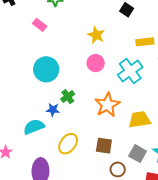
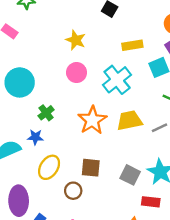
blue star: (53, 110) -> (35, 137), moved
yellow trapezoid: (140, 120) -> (129, 120), moved
brown circle: (118, 169) -> (73, 191), moved

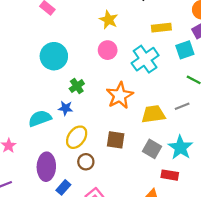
yellow trapezoid: (129, 120) -> (153, 114), moved
brown circle: (73, 191) -> (86, 162), moved

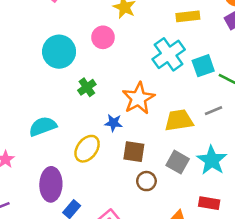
pink circle: (108, 50) -> (103, 37), moved
cyan square: (185, 50) -> (203, 66), moved
blue star: (66, 108) -> (113, 123), moved
brown circle: (86, 162) -> (146, 181), moved
red rectangle: (170, 175) -> (209, 203), moved

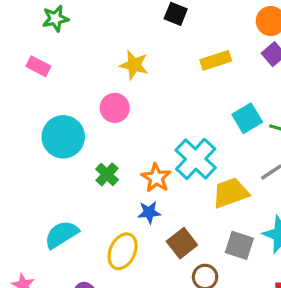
cyan cross: (169, 54) -> (196, 159), moved
orange star: (138, 98) -> (156, 178), moved, size x0.7
brown square: (134, 152) -> (182, 243), turned -35

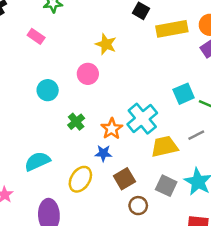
yellow rectangle: (216, 60) -> (172, 29), moved, size x1.4
cyan circle: (63, 137) -> (48, 90), size x0.7

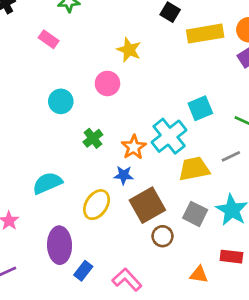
cyan square: (184, 94) -> (200, 108), moved
brown square: (124, 179) -> (147, 205), size x1.4

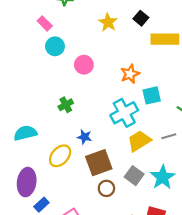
yellow star: (129, 50) -> (108, 22), moved
cyan circle: (61, 101) -> (55, 46), moved
orange star: (134, 147) -> (130, 74), moved
yellow trapezoid: (194, 169) -> (139, 141), turned -30

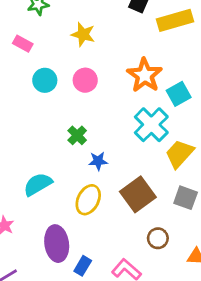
yellow star: (108, 22) -> (83, 34), moved
cyan circle: (55, 46) -> (45, 80), moved
orange star: (130, 74) -> (145, 75), size x1.4
blue star: (84, 137) -> (98, 161), moved
brown circle: (106, 188) -> (158, 238), moved

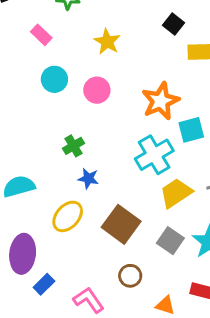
brown square: (138, 194) -> (121, 224), turned -32

